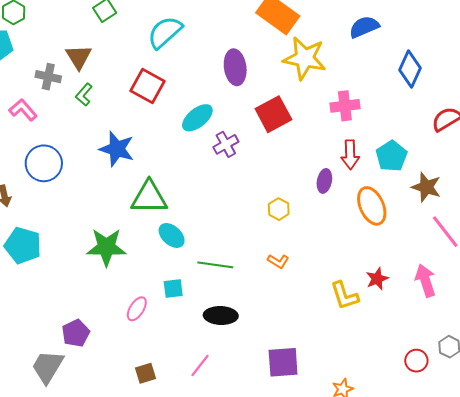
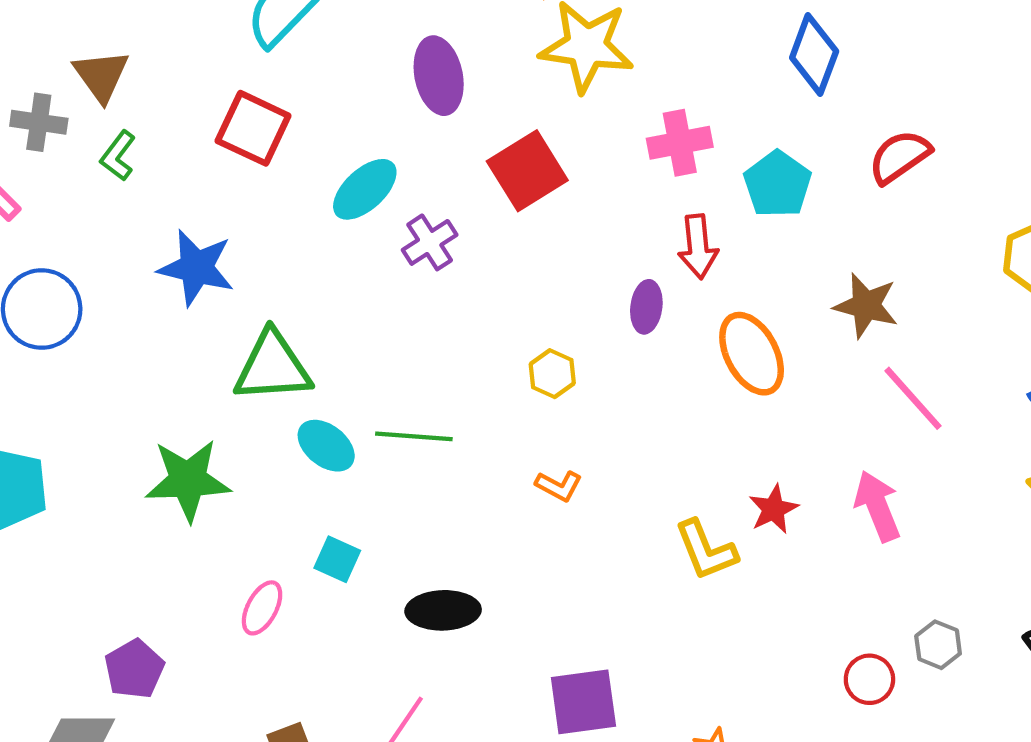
cyan pentagon: (391, 156) -> (778, 184), moved
green line: (215, 265) -> (414, 436), moved
cyan square: (173, 289) -> (337, 559), turned 35

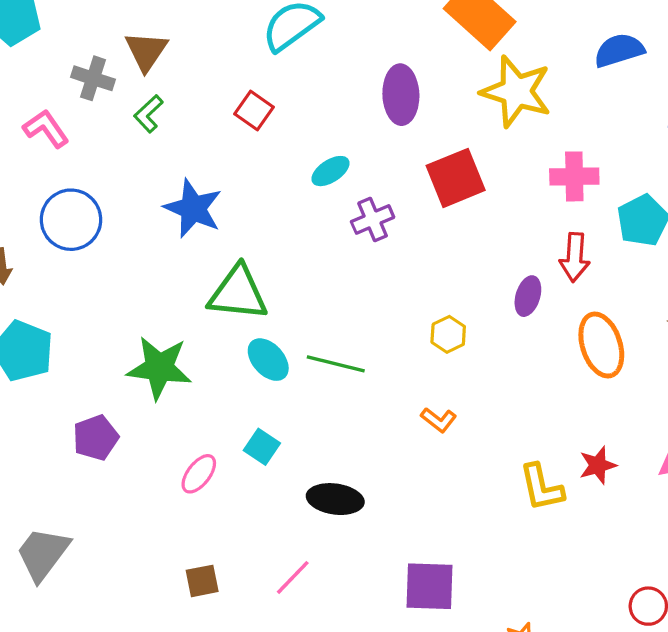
red square: (253, 128) -> (254, 110), size x0.7
cyan ellipse: (365, 189) -> (330, 171), size x0.7
purple pentagon: (134, 669) -> (96, 438), moved

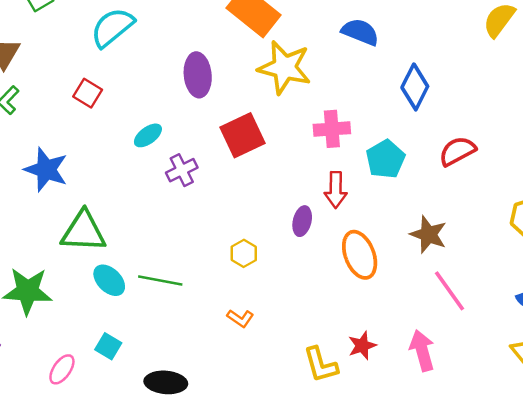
blue semicircle: (619, 50) -> (360, 32), turned 42

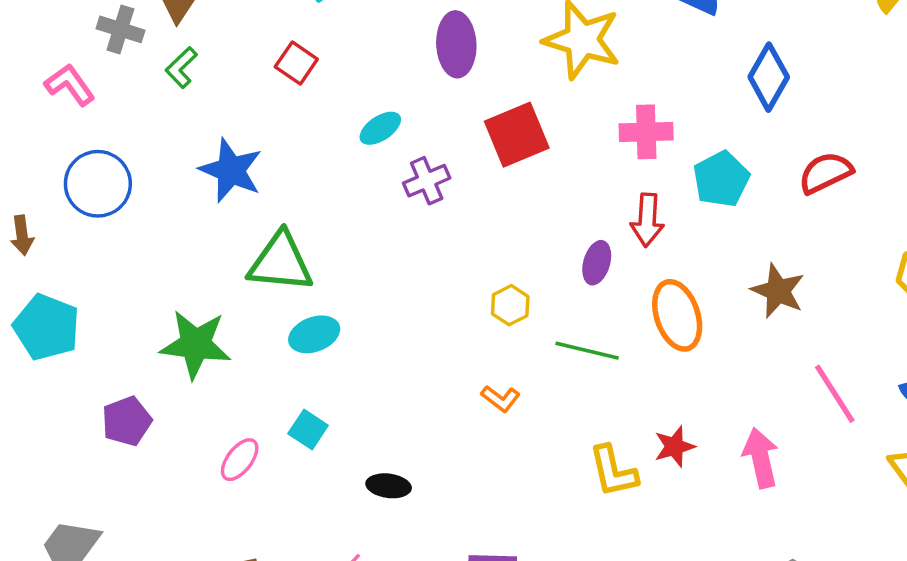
cyan ellipse: (109, 280) -> (314, 334), turned -68
green line: (160, 281) -> (587, 351), moved
pink line: (449, 291) -> (835, 394), moved
black ellipse: (166, 382) -> (389, 486), size x0.7

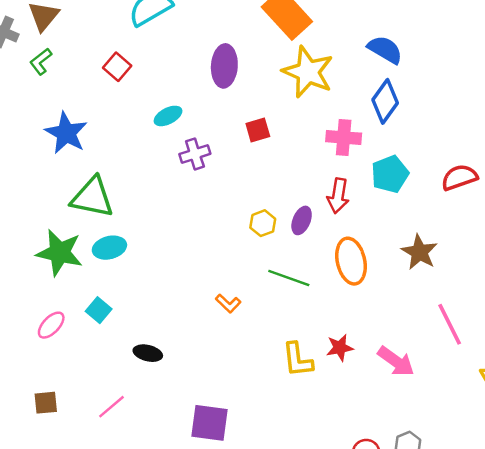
blue diamond: (769, 77) -> (385, 101), moved
red square: (517, 135) -> (258, 130), size x0.6
yellow hexagon: (510, 305) -> (263, 223), moved
green star: (196, 344) -> (60, 253), moved
pink arrow: (761, 458) -> (396, 361), turned 132

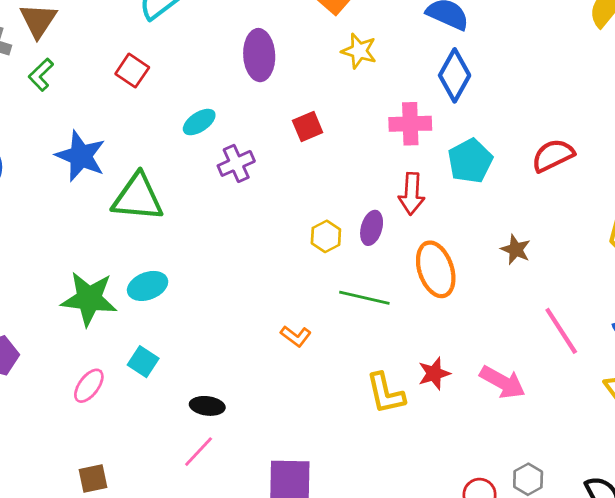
yellow star: (308, 72) -> (359, 51), size x0.6
green triangle: (92, 197) -> (138, 198), moved
brown star: (419, 252) -> (516, 250), size x0.7
pink line: (112, 407) -> (199, 452), moved

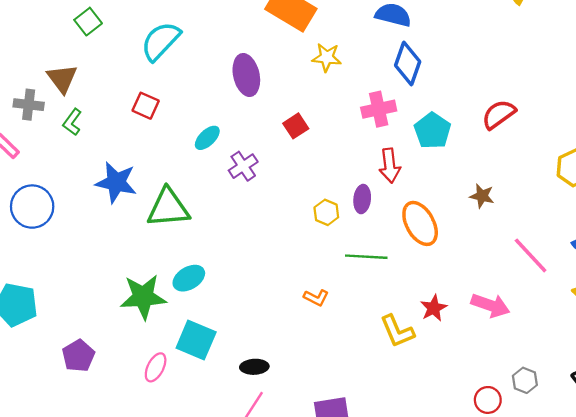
cyan square: (143, 362) -> (196, 340), size x1.6

